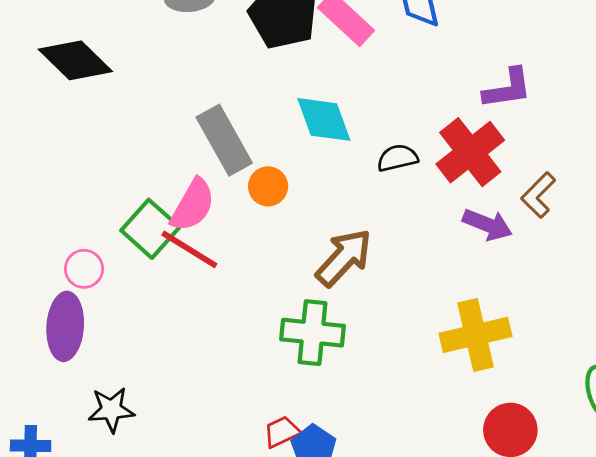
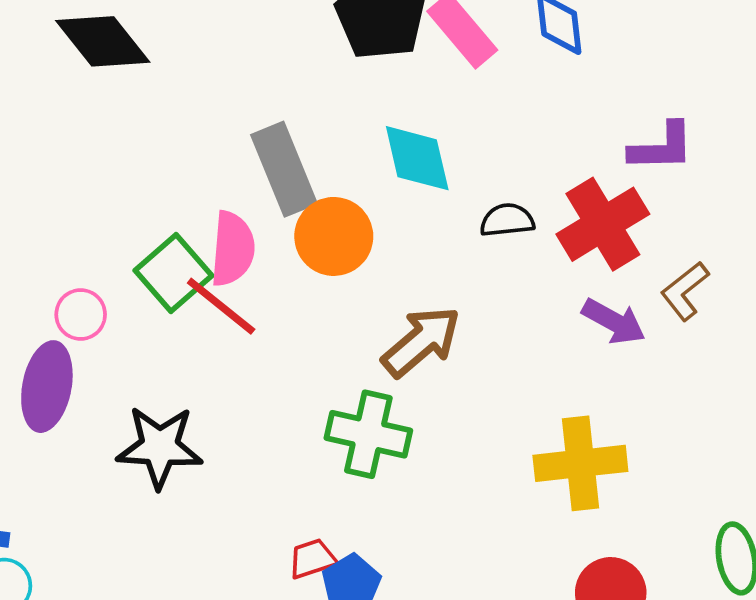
orange circle: (268, 186) -> (334, 236), size x1.5
pink semicircle: (193, 205) -> (233, 249), turned -32
black star: (111, 410) -> (160, 447), moved, size x1.4

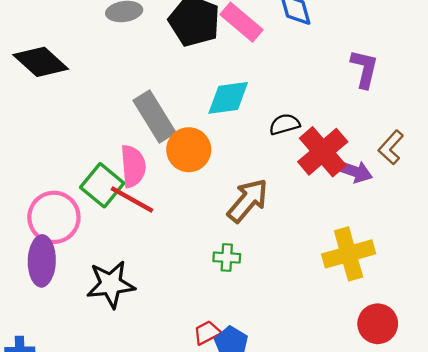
purple L-shape: (662, 147) -> (364, 69), turned -66
cyan diamond: (417, 158) -> (228, 98), turned -75
red cross: (603, 224) -> (323, 152), moved
pink circle: (81, 314) -> (54, 217), size x1.8
green cross: (368, 434) -> (227, 258), size x0.6

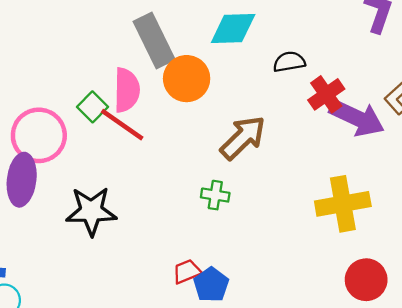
red cross: (323, 152) -> (326, 94), size x0.7
purple arrow: (354, 171) -> (357, 118), size x1.4
green square: (102, 185) -> (92, 107), size x0.7

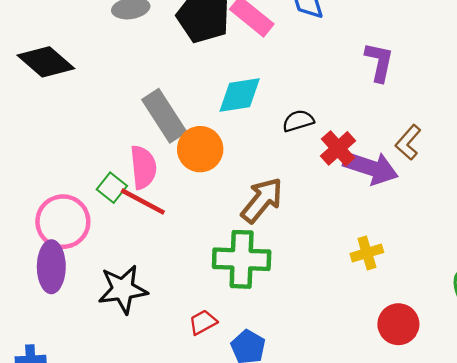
green cross: (215, 195) -> (242, 259), size x2.0
yellow cross: (343, 204) -> (367, 253), size x0.6
red trapezoid: (187, 272) -> (203, 322), moved

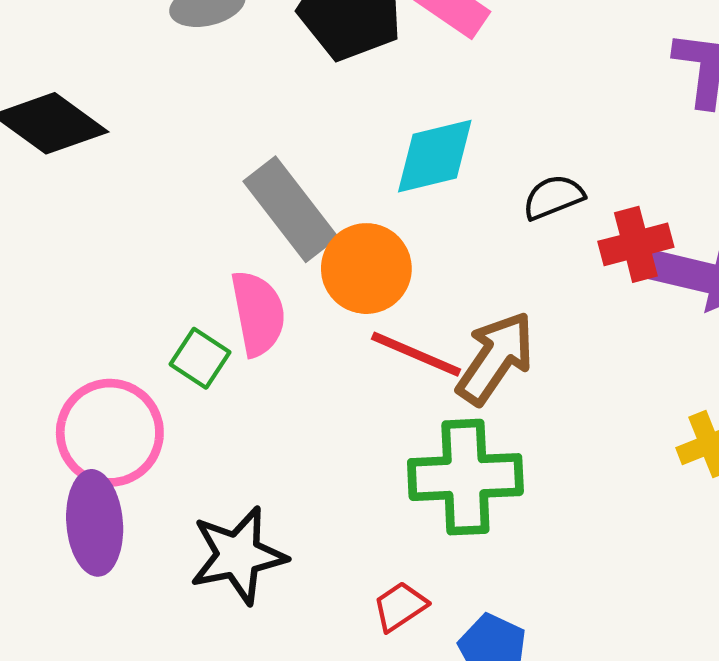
red cross: (338, 148) -> (636, 244), turned 32
red line: (143, 202) -> (416, 354), moved

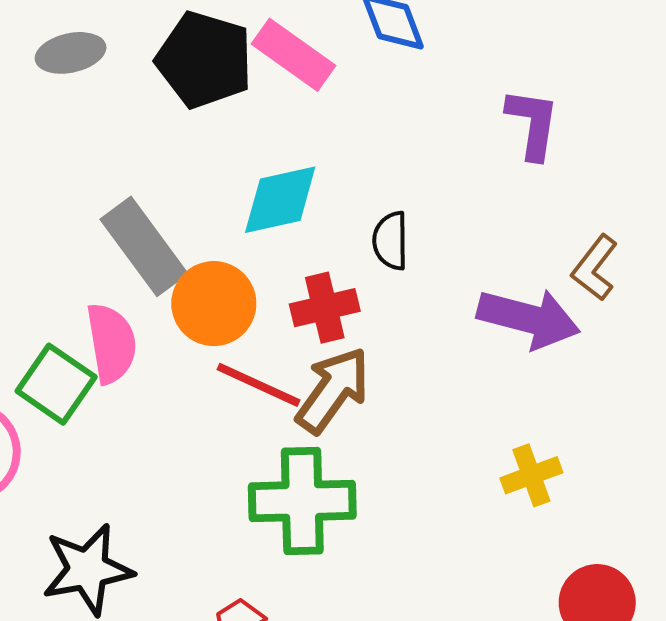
black semicircle: (553, 197) -> (390, 241), turned -70
red cross: (636, 244) -> (325, 308), moved
green square: (200, 358) -> (56, 384), size x1.4

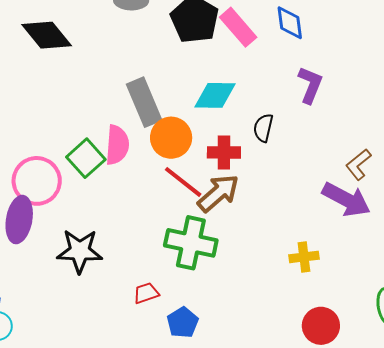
purple L-shape: (533, 124) -> (310, 85), moved
purple arrow: (529, 318) -> (346, 200), moved

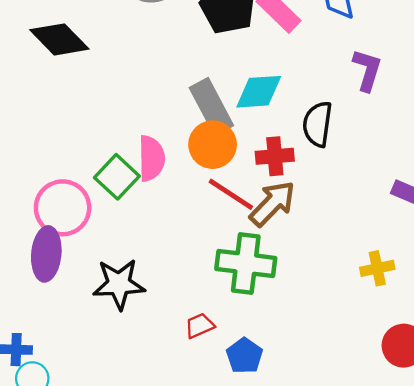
gray rectangle: (144, 102) -> (211, 107), moved
black semicircle: (263, 128) -> (318, 124), size x1.4

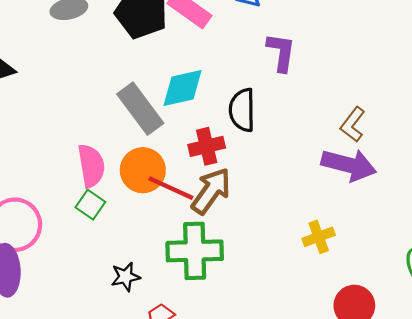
orange circle: (213, 145) -> (143, 170), moved
green square: (117, 177) -> (90, 205), moved, size x0.7
black star: (119, 284) -> (126, 277), moved, size x0.6

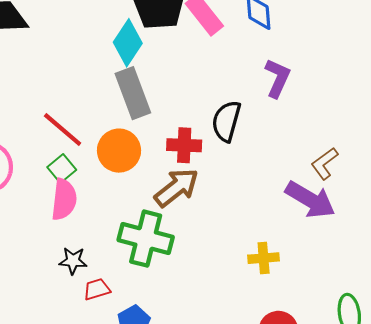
cyan diamond: (182, 88) -> (128, 43), moved, turned -60
pink semicircle: (91, 166) -> (64, 199), moved
red line: (171, 188) -> (63, 129), moved
black star: (126, 277) -> (73, 261), moved

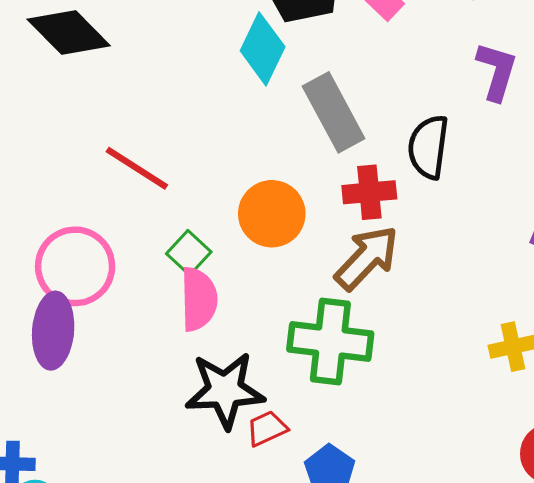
gray rectangle: (133, 93) -> (334, 112), moved
red line: (63, 129) -> (137, 168), moved
black star: (73, 261) -> (225, 390), size x1.8

